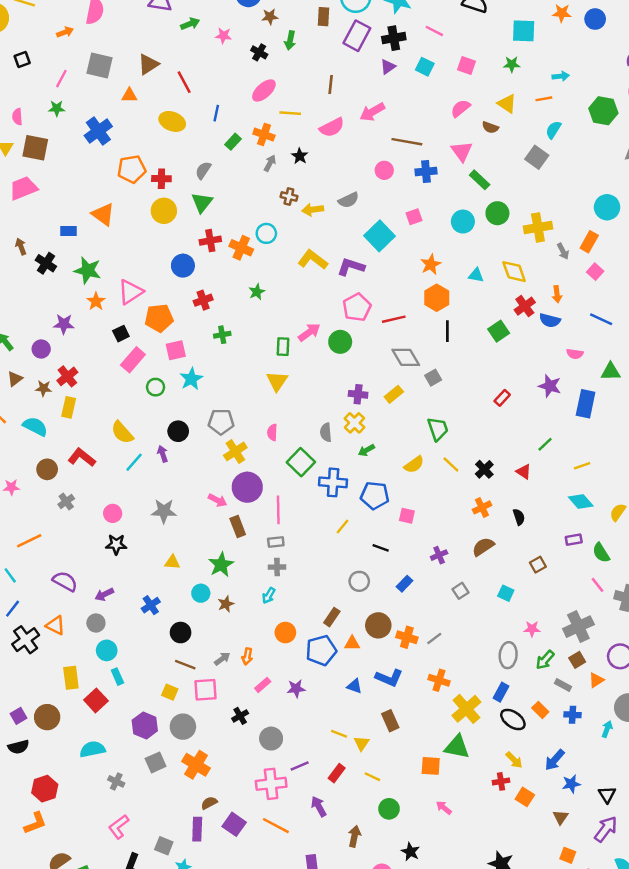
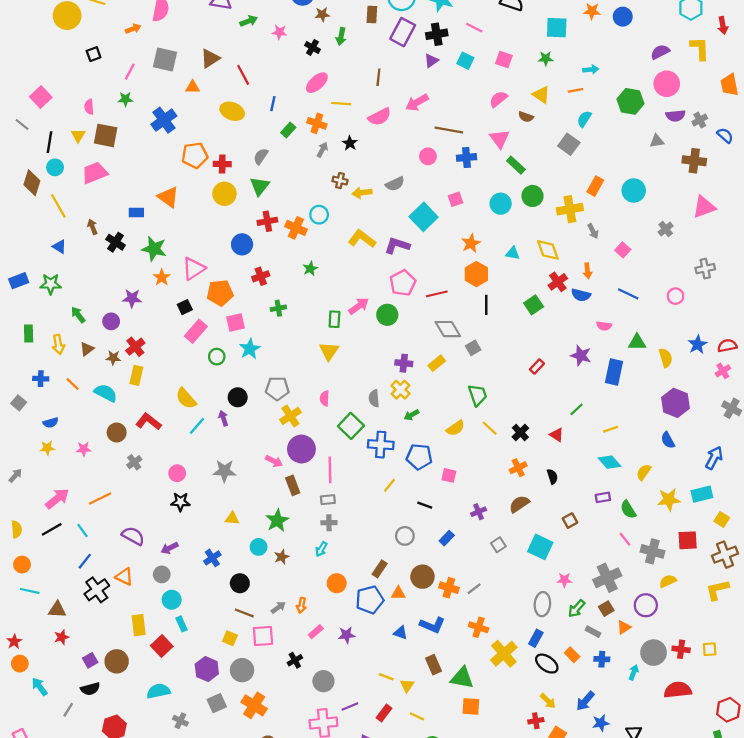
orange rectangle: (589, 242) -> (595, 186), moved
cyan square: (506, 593) -> (540, 547), size x1.6
green triangle: (457, 747) -> (462, 678), moved

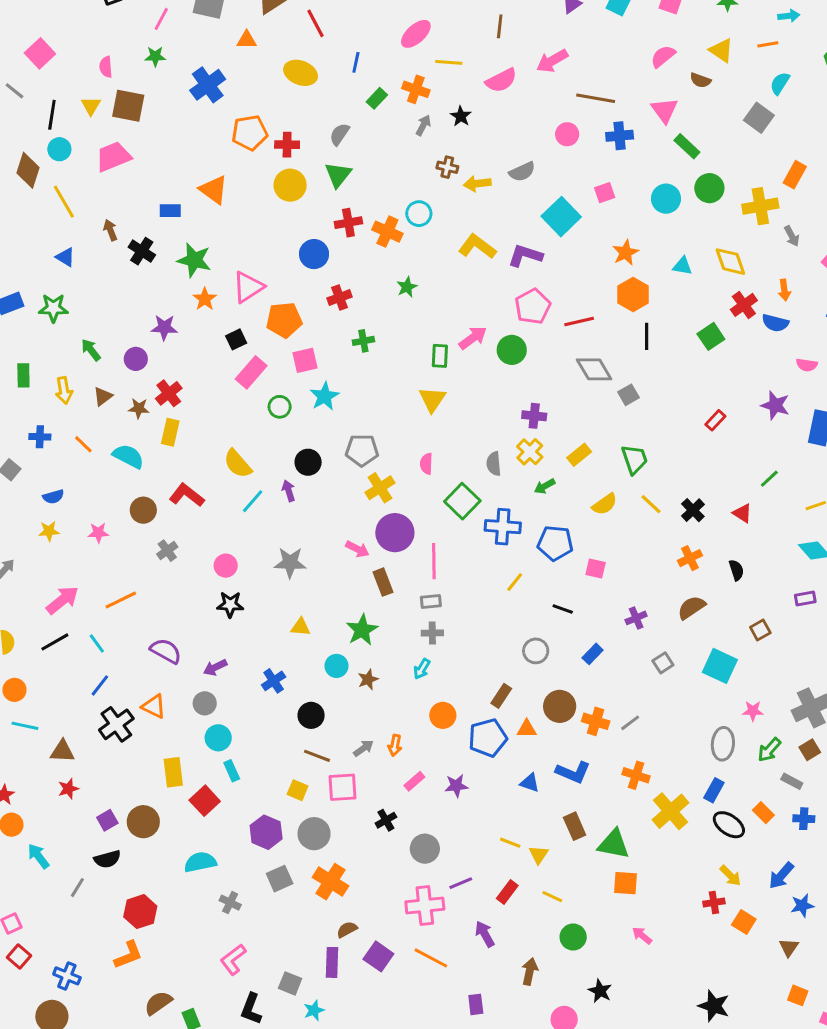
yellow rectangle: (437, 363) -> (579, 455), moved

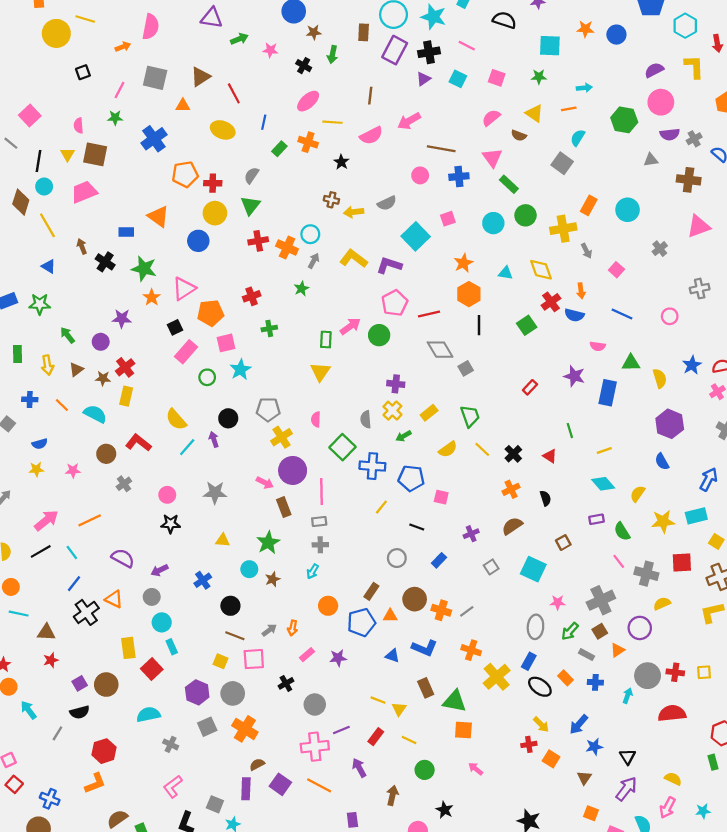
gray arrow: (423, 125) -> (314, 261), moved
blue circle: (314, 254) -> (198, 241), moved
green line: (769, 479) -> (570, 431), turned -64

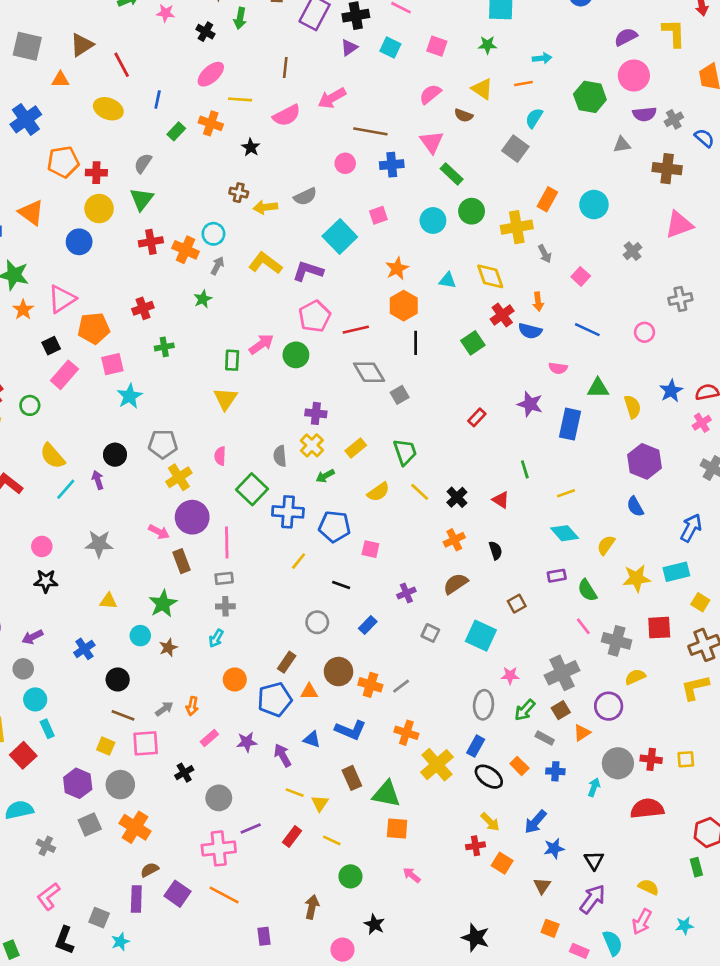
green circle: (207, 377) -> (30, 405), moved
gray square: (491, 567) -> (430, 633), turned -32
purple arrow: (359, 768) -> (283, 755), moved

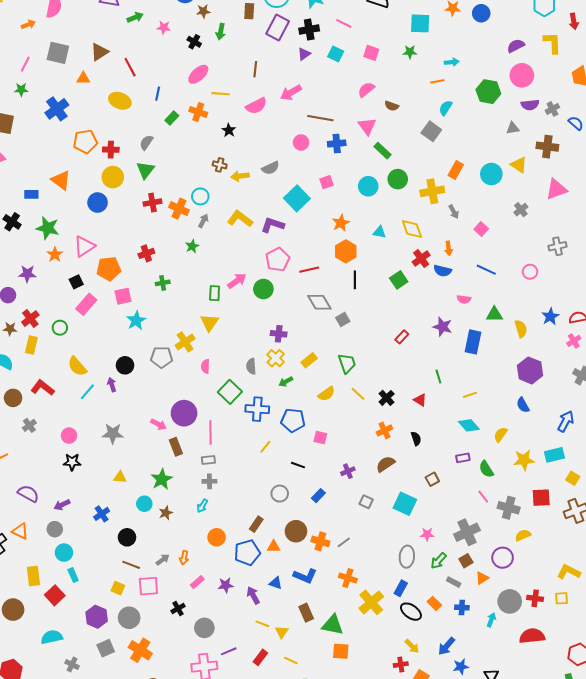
yellow triangle: (482, 89) -> (519, 165), moved
yellow cross: (179, 477) -> (185, 342), moved
yellow L-shape: (695, 687) -> (569, 572), moved, turned 40

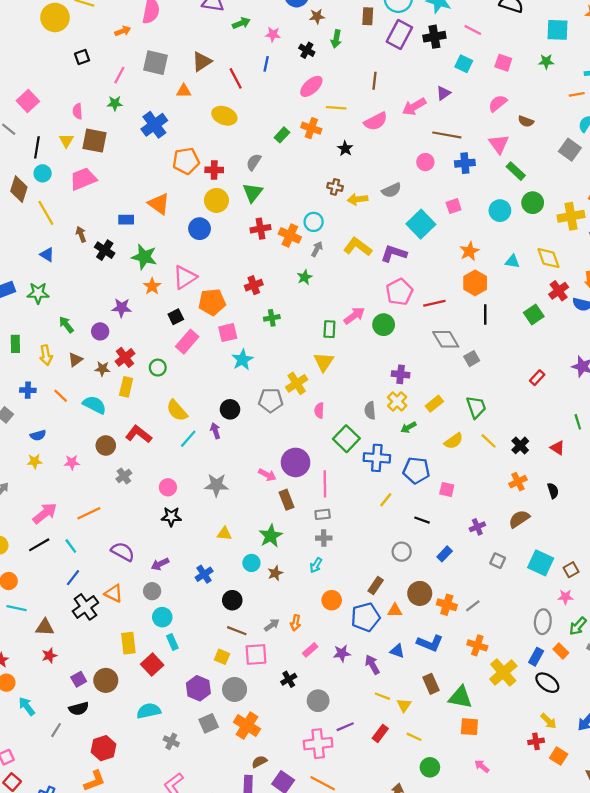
purple triangle: (304, 54) -> (443, 93), moved
blue line: (158, 94) -> (266, 64), moved
brown square: (432, 479) -> (571, 570), moved
orange rectangle: (434, 603) -> (561, 651), moved

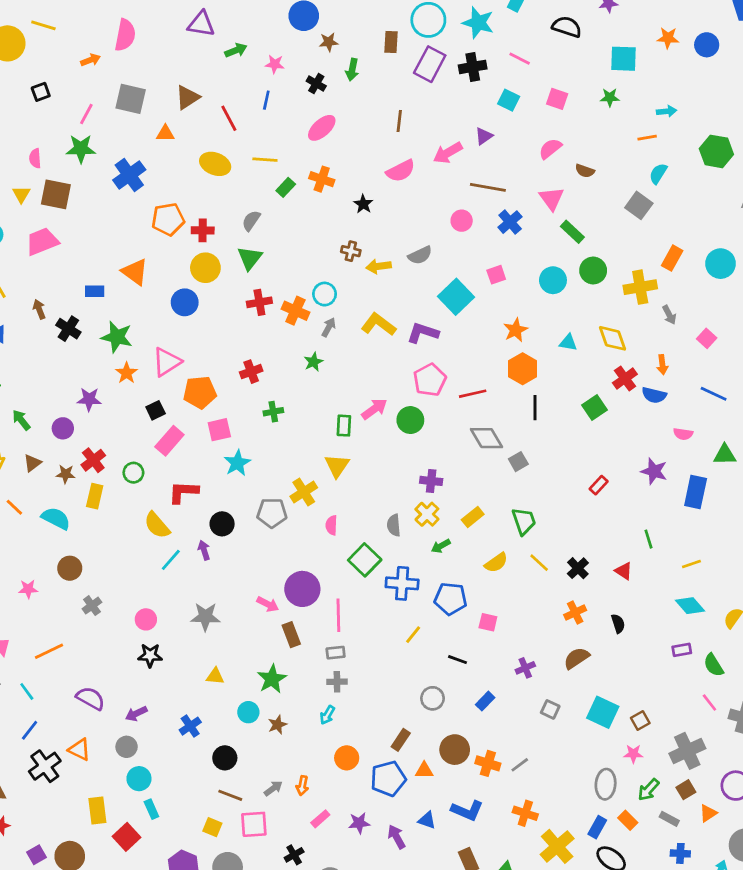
green star: (115, 103) -> (81, 149), size x1.5
yellow line: (336, 108) -> (265, 160), moved
blue cross: (465, 163) -> (510, 222), turned -36
red L-shape: (139, 434) -> (183, 492), moved, turned -35

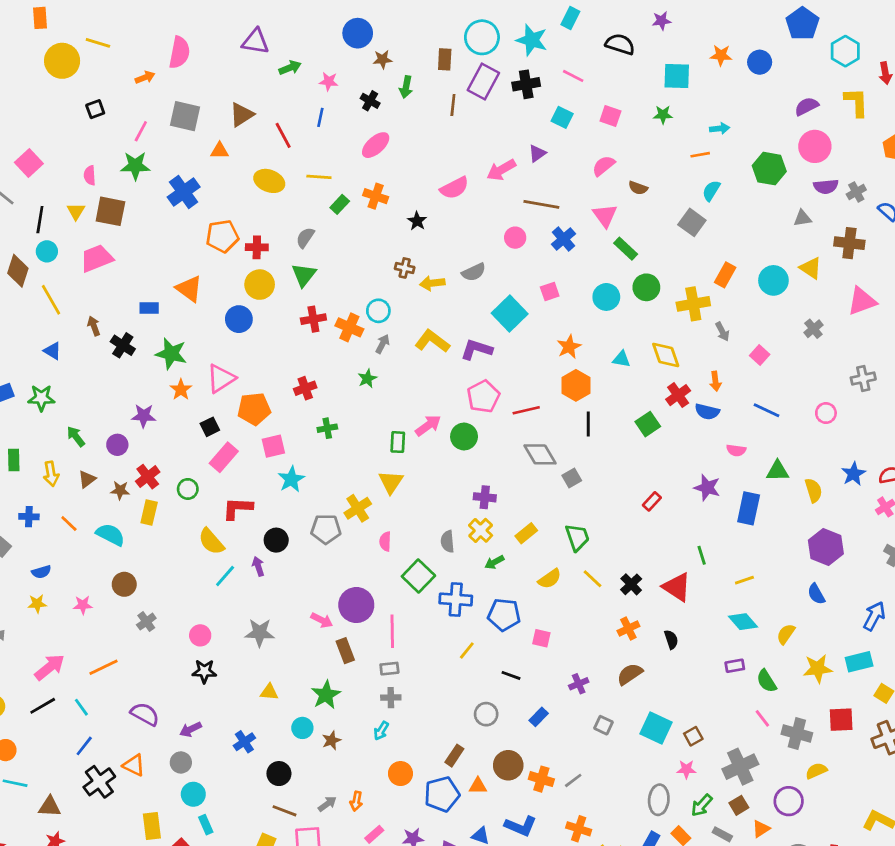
brown line: (399, 121) -> (453, 105), moved
red triangle: (624, 571) -> (677, 587), size x1.6

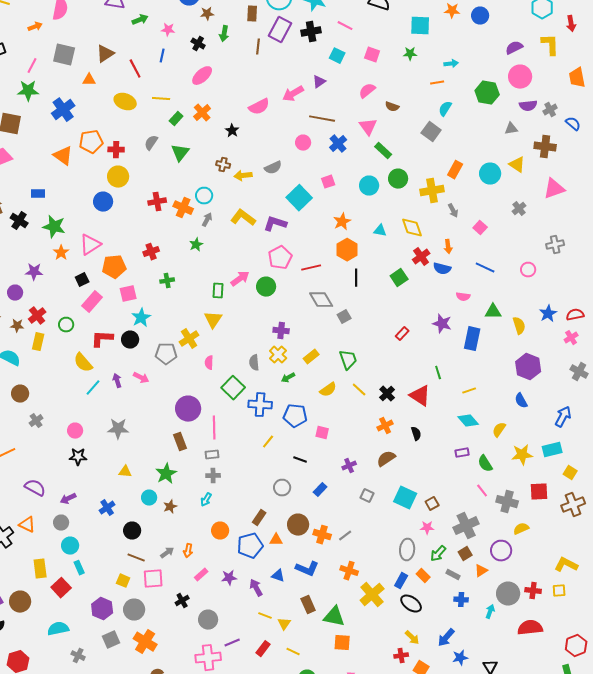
orange cross: (376, 196) -> (202, 113), turned 30
green triangle: (304, 275) -> (180, 153), moved
orange triangle: (189, 289) -> (63, 156), moved
black circle: (276, 540) -> (130, 340), moved
pink arrow: (322, 620) -> (141, 378), moved

